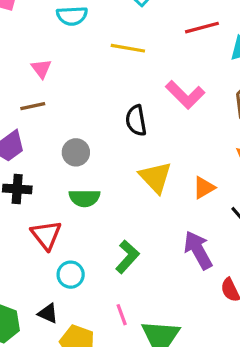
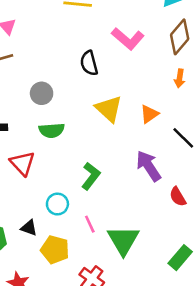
cyan circle: (71, 275) -> (57, 204), moved

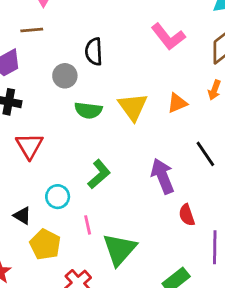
black semicircle: (89, 63) -> (94, 52), moved
orange triangle: (149, 114) -> (177, 103), moved
green semicircle: (52, 130) -> (88, 110), moved

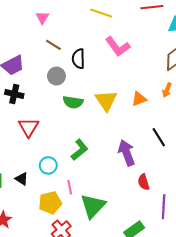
brown line: (32, 30) -> (53, 45), moved, turned 35
pink L-shape: (168, 37) -> (118, 47), moved
yellow pentagon: (45, 244) -> (50, 203), moved, turned 30

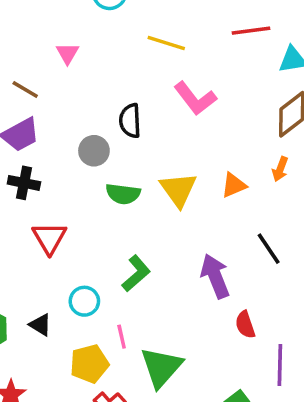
brown line: (53, 45) -> (25, 89), moved

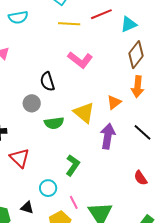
yellow line: (166, 43) -> (69, 24), moved
orange arrow: (280, 169) -> (137, 87), size x1.5
purple arrow: (215, 276) -> (108, 136), moved, turned 45

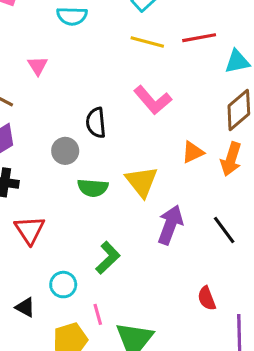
orange triangle: (114, 102) -> (193, 152), moved

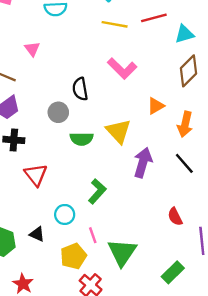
orange arrow: (231, 159) -> (185, 124), moved

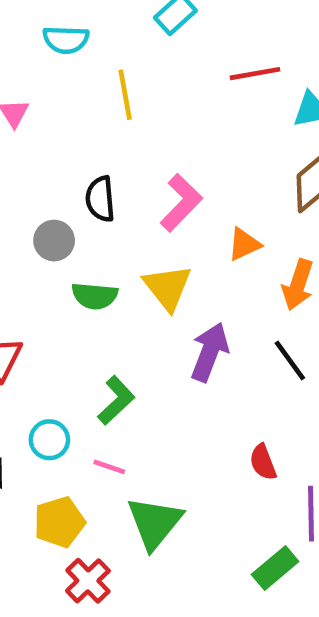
yellow line: (115, 24) -> (125, 95), moved, turned 65
pink L-shape: (122, 68) -> (181, 203), moved, turned -96
pink line: (93, 235) -> (109, 467), moved, turned -56
green rectangle: (173, 272) -> (275, 568), moved

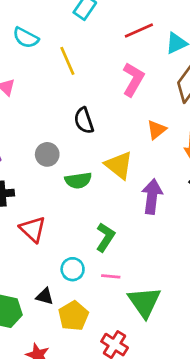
cyan semicircle: (66, 40) -> (26, 38), turned 40
black semicircle: (100, 199) -> (84, 121), moved
pink L-shape: (181, 203) -> (133, 79), moved
yellow pentagon: (59, 522) -> (73, 316), moved

